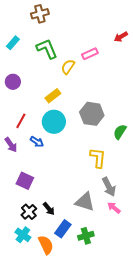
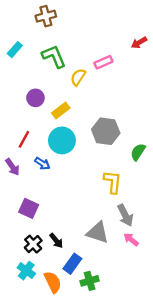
purple circle: (13, 82) -> (35, 98), moved
green cross: (86, 236) -> (90, 281), moved

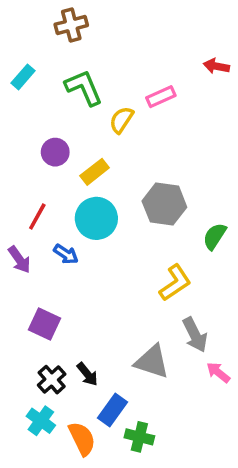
red arrow: (139, 43) -> (216, 66), turned 42
yellow L-shape: (113, 182) -> (175, 283), turned 50
pink arrow: (131, 239) -> (218, 372), moved
green cross: (90, 281) -> (139, 437), turned 30

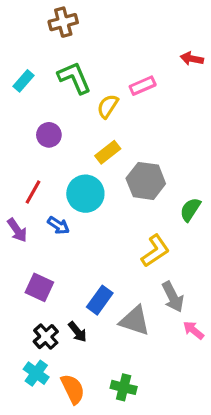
cyan rectangle: (23, 77) -> (23, 81), moved
yellow rectangle: (95, 172) -> (108, 152), moved
blue rectangle: (112, 410) -> (100, 300), moved

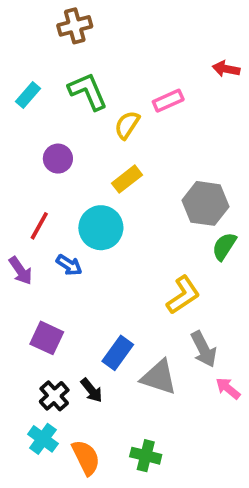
gray hexagon: (146, 181) -> (206, 203), moved

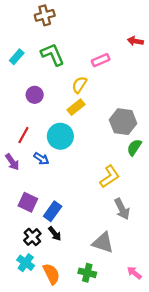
yellow semicircle: (127, 125) -> (79, 85), moved
blue rectangle: (118, 353) -> (53, 211), moved
gray triangle: (159, 377) -> (103, 243), moved
pink arrow: (228, 388) -> (134, 273), moved

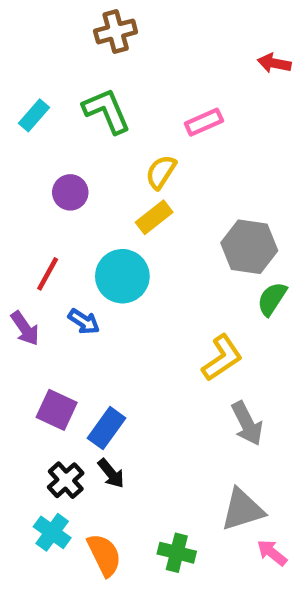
brown cross: (45, 15) -> (116, 31), moved
red arrow: (135, 41) -> (274, 63), moved
gray triangle: (103, 243) -> (242, 510), moved, turned -35

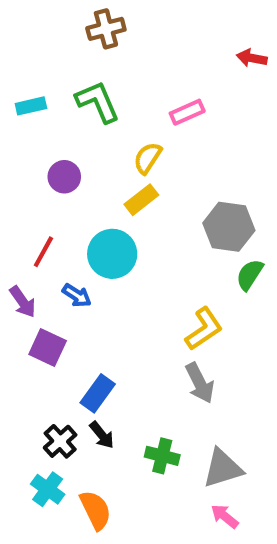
cyan rectangle: (34, 115) -> (31, 106), turned 36
purple square: (57, 410) -> (48, 348), moved
gray arrow: (247, 424) -> (200, 383), moved
green cross: (177, 553) -> (162, 456), moved
pink arrow: (272, 553) -> (225, 516), moved

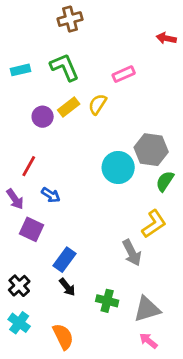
yellow rectangle: (141, 200) -> (69, 107), moved
cyan circle: (112, 254) -> (118, 168), moved
yellow L-shape: (204, 329) -> (154, 224), moved
black cross: (60, 441) -> (19, 286), moved
cyan cross: (48, 489) -> (19, 323), moved

